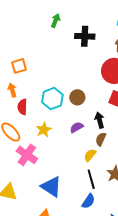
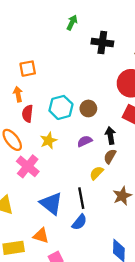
black line: (91, 179) -> (81, 198), moved
blue semicircle: (88, 201) -> (79, 222), moved

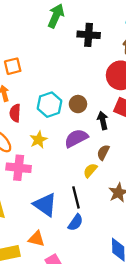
green arrow: (72, 23) -> (56, 16), size x1.5
black arrow: (110, 136) -> (103, 121), moved
purple semicircle: (85, 141) -> (76, 138), size x1.5
pink cross: (28, 166) -> (19, 168), turned -30

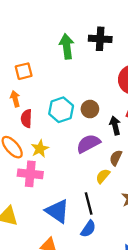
green arrow: (56, 16) -> (67, 46), moved, turned -30
yellow star: (38, 140) -> (40, 149), moved

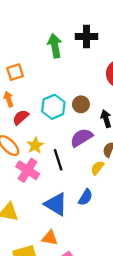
red semicircle: (26, 119) -> (21, 117), turned 49
pink cross: (30, 174) -> (28, 170), turned 30
black line: (89, 204) -> (58, 160), moved
blue semicircle: (88, 229) -> (85, 197), moved

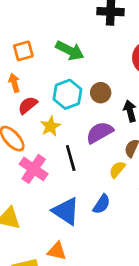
green arrow: (55, 46) -> (70, 50), moved, turned 125
yellow star: (35, 145) -> (50, 126), moved

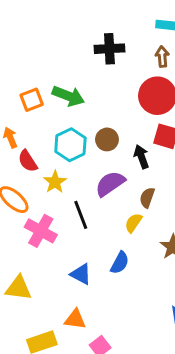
orange square: (23, 51) -> (32, 100), moved
red semicircle: (28, 105) -> (28, 161), turned -78
blue triangle: (66, 211) -> (81, 274), size x0.7

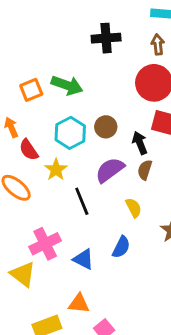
brown semicircle: (147, 198) -> (145, 170), moved
yellow semicircle: (133, 223) -> (134, 208), turned 120
pink cross: (41, 231) -> (45, 244), moved, turned 36
yellow triangle: (18, 288) -> (23, 274), turned 32

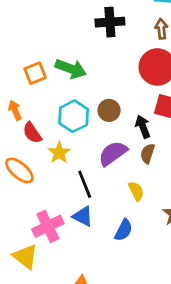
blue triangle: (83, 259) -> (83, 216), moved

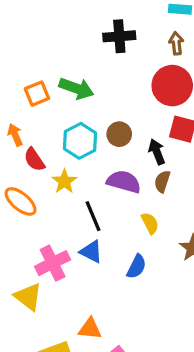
purple semicircle: (113, 153) -> (124, 182), turned 52

